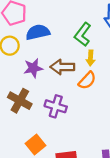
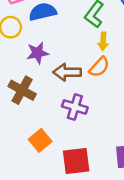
brown arrow: (62, 67) -> (67, 72), moved
purple cross: (56, 106) -> (75, 107), moved

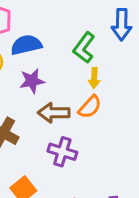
purple star: (38, 53) -> (32, 81), moved

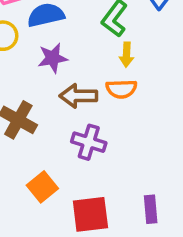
orange semicircle: (90, 107) -> (121, 89), turned 45

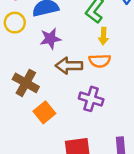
purple cross: (89, 142) -> (91, 99), moved
orange square: (42, 187) -> (44, 112), moved

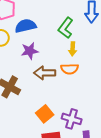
purple cross: (91, 99) -> (72, 119), moved
orange square: (44, 112) -> (45, 114), moved

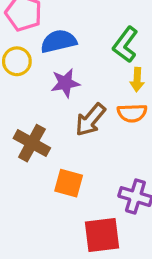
brown arrow: (45, 73) -> (90, 120), turned -50
orange square: (45, 114) -> (69, 183), moved, turned -36

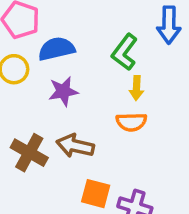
brown arrow: (90, 120) -> (75, 146), moved, turned 63
orange square: (69, 183) -> (96, 194), moved

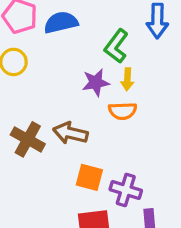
blue semicircle: (56, 49) -> (61, 22), moved
purple star: (63, 91) -> (96, 83), moved

